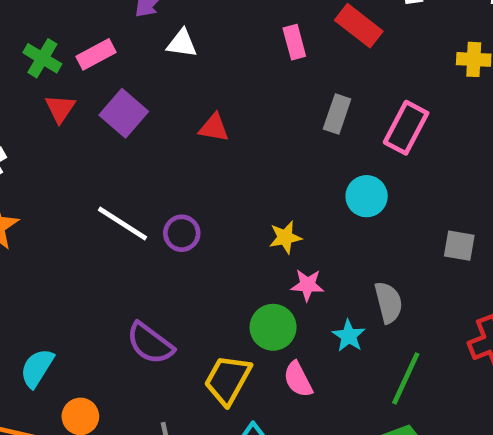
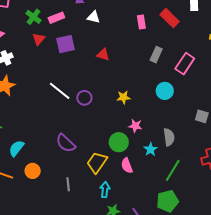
purple square: (124, 113) -> (65, 44), turned 30
yellow star: (285, 237) -> (123, 97), moved

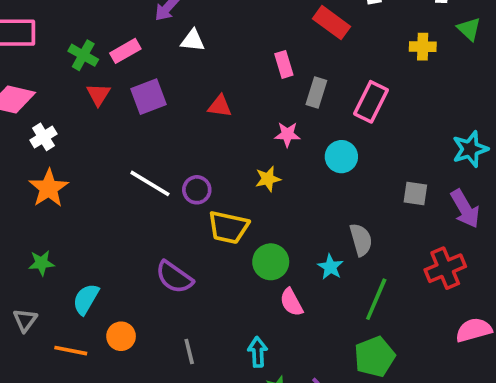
pink rectangle: (141, 22) -> (284, 64), moved
pink star: (135, 126) -> (287, 134), moved
yellow trapezoid: (97, 162) -> (228, 227), moved, turned -105

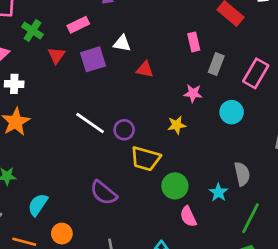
white triangle: (193, 40) -> (122, 43), moved
green cross: (83, 55) -> (32, 31), moved
white cross: (43, 137) -> (14, 84), turned 30

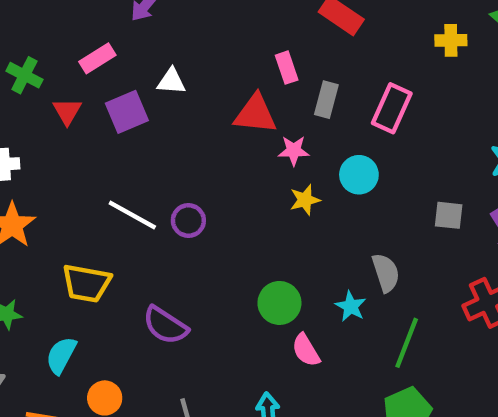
red triangle: (145, 70) -> (255, 114), moved, size x1.5
yellow star: (177, 125) -> (305, 200), moved
yellow trapezoid: (145, 159) -> (87, 283), moved

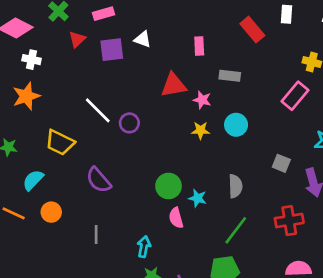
pink rectangle: (287, 68) -> (199, 46), moved
gray rectangle: (326, 100) -> (230, 76), turned 66
pink rectangle: (392, 108) -> (295, 96), moved
red triangle: (255, 114) -> (174, 85), moved, turned -32
cyan star: (351, 306) -> (198, 198), moved, turned -30

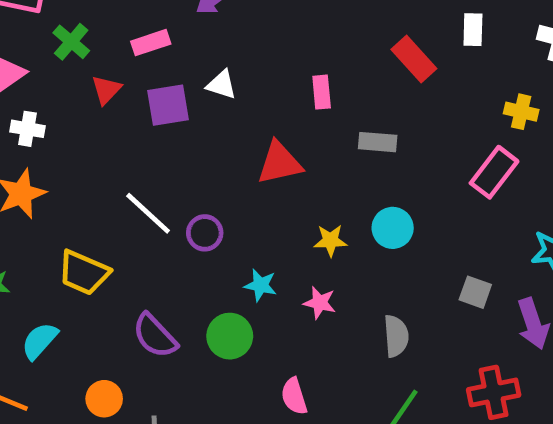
pink star: (202, 100) -> (320, 303), moved
green circle: (169, 186) -> (230, 336), moved
cyan star: (198, 198) -> (260, 285), moved
orange circle: (51, 212) -> (104, 399), moved

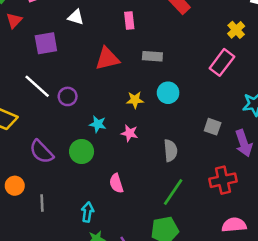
purple square: (168, 105) -> (46, 43), moved
yellow cross: (521, 112) -> (236, 30), turned 35
gray rectangle: (378, 142) -> (152, 56), moved

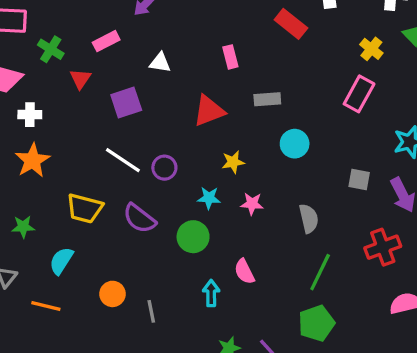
yellow star: (135, 100) -> (233, 162), moved
purple semicircle: (41, 152) -> (139, 218), moved
cyan arrow: (88, 212) -> (211, 293), moved

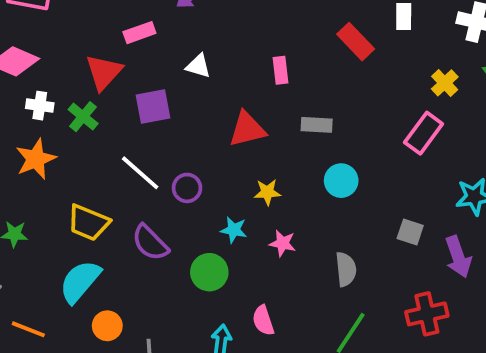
green cross: (51, 49) -> (83, 117), moved
red triangle: (80, 79) -> (104, 72), size x1.5
cyan semicircle: (61, 261) -> (80, 281), moved, size x1.4

